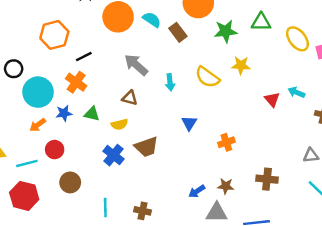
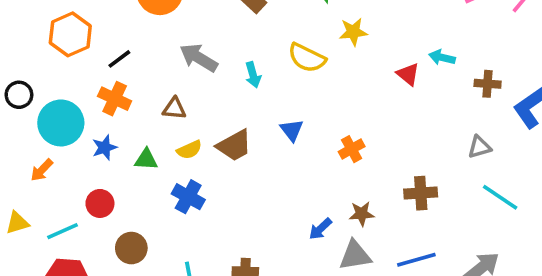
brown triangle: (130, 98) -> (174, 109), moved
green triangle: (92, 114) -> (146, 159), moved
orange arrow: (38, 125) -> (42, 170), moved
brown trapezoid: (146, 147) -> (234, 145), moved

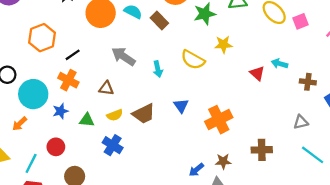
orange cross: (352, 149) -> (219, 120), size x1.6
cyan line: (63, 231) -> (31, 163), turned -42

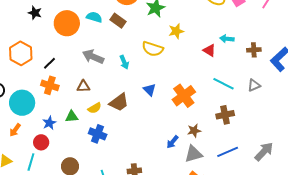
blue star: (60, 111) -> (49, 123), moved
red circle: (56, 147) -> (41, 142), moved
cyan line: (313, 155) -> (223, 84), moved

